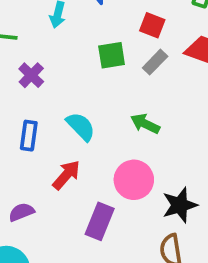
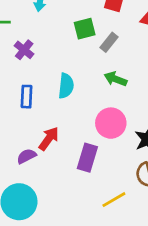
gray rectangle: (155, 62) -> (109, 42), moved
cyan semicircle: (81, 126) -> (66, 86), turned 55
red arrow: (66, 175) -> (49, 139), moved

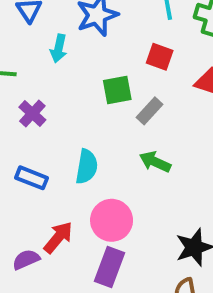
blue rectangle: (27, 97) -> (32, 178), turned -75
pink circle: (111, 123) -> (112, 220), moved

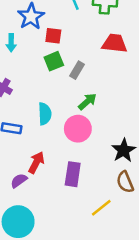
red square: (160, 57) -> (53, 36), moved
green arrow: (155, 162) -> (87, 102), turned 126
pink circle: (112, 220) -> (78, 129), moved

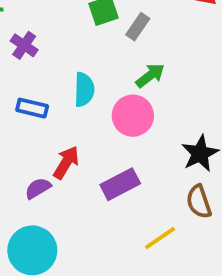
purple rectangle: (73, 174) -> (120, 184), turned 50

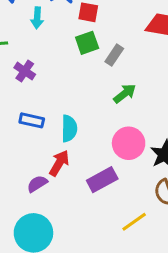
cyan semicircle: (84, 90) -> (69, 129), moved
pink circle: (133, 116) -> (129, 143), moved

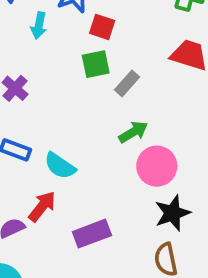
cyan semicircle: (69, 129) -> (60, 166), turned 116
pink circle: (129, 143) -> (157, 166), moved

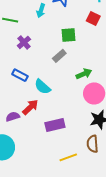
red square: (102, 27) -> (93, 19), moved
gray rectangle: (127, 83) -> (59, 56), moved

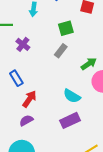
blue rectangle: (20, 75) -> (16, 78), moved, turned 42
cyan semicircle: (43, 87) -> (72, 96), moved
red arrow: (30, 107) -> (29, 99), moved

